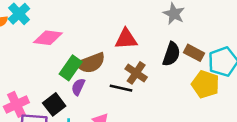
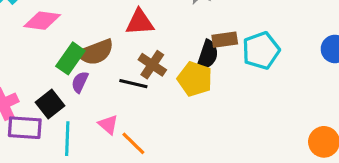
brown rectangle: (194, 53) -> (225, 40), turned -36
black semicircle: (171, 54) -> (207, 55), moved
yellow pentagon: (205, 84) -> (195, 79), moved

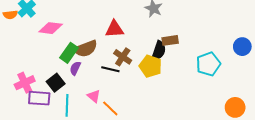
cyan pentagon: (261, 51) -> (208, 64), moved

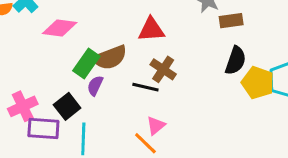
brown rectangle: (170, 40) -> (231, 21), moved
black semicircle: (159, 51) -> (236, 61), moved
yellow pentagon: (151, 66) -> (258, 83), moved
pink triangle: (94, 96) -> (156, 126), moved, turned 40

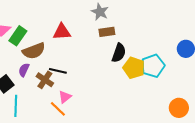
brown rectangle: (231, 21) -> (107, 32), moved
green rectangle: (86, 63) -> (18, 36), moved
brown cross: (163, 69) -> (45, 80), moved

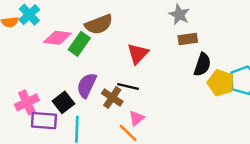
red triangle: (62, 32) -> (138, 54), moved, turned -42
brown semicircle: (34, 51) -> (99, 24), moved
purple semicircle: (24, 70) -> (87, 85), size x1.5

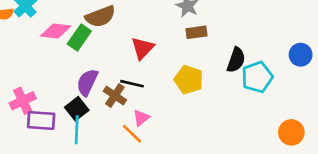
black semicircle: (202, 65) -> (236, 60), moved
yellow pentagon: (221, 83) -> (189, 80), moved
black square: (63, 102) -> (77, 109), moved

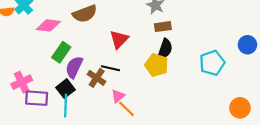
green rectangle: (79, 38) -> (61, 52), moved
black semicircle: (236, 60) -> (165, 49), moved
orange line: (132, 134) -> (127, 109), moved

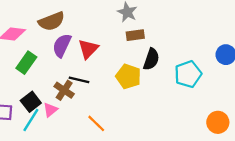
black semicircle: (165, 49) -> (151, 59), moved
purple semicircle: (74, 67) -> (62, 45), moved
pink triangle: (118, 96) -> (50, 110), moved
cyan line: (66, 106) -> (31, 120), turned 30

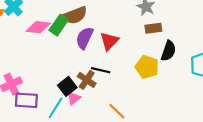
green rectangle: (26, 63) -> (59, 25), moved
black square: (31, 102) -> (67, 86), moved

